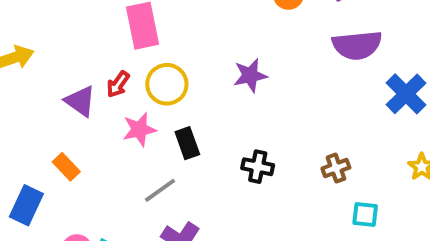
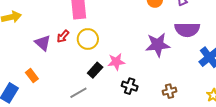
purple star: (250, 75) -> (158, 45), moved, size x1.4
pink star: (139, 129) -> (116, 62), moved
black rectangle: (187, 143) -> (95, 70), turned 56

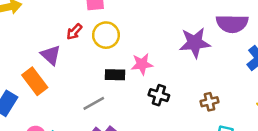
purple triangle: (43, 43) -> (51, 55), moved
black rectangle: (95, 70) -> (115, 75), turned 49
orange rectangle: (32, 76) -> (35, 81), size x1.5

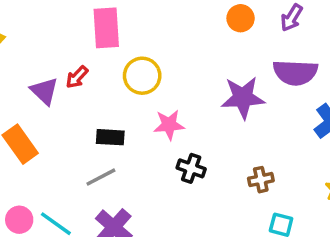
yellow circle: (106, 35) -> (142, 76), moved
purple triangle: (51, 55) -> (44, 91), moved
black rectangle: (115, 75) -> (110, 137), moved

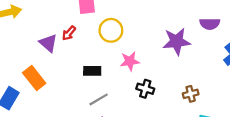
purple semicircle: (295, 73) -> (210, 24), size x0.7
gray line: (101, 177) -> (99, 99), moved

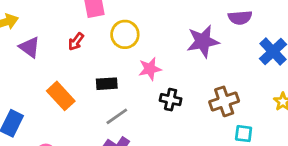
purple triangle: (48, 43) -> (30, 47), moved
orange rectangle: (34, 78) -> (61, 96), moved
brown cross: (191, 94) -> (224, 101), size x1.5

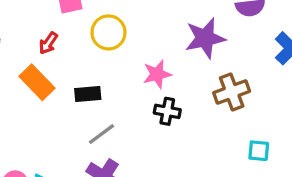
pink star: (150, 69) -> (157, 74), moved
orange rectangle: (61, 96) -> (37, 82), moved
brown cross: (224, 101) -> (232, 92), moved

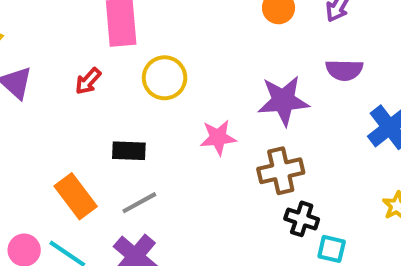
orange rectangle: (37, 82) -> (76, 196), moved
brown cross: (232, 92) -> (281, 171), moved
black cross: (167, 111) -> (302, 219), moved

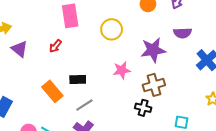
yellow circle: (165, 78) -> (112, 29), moved
orange rectangle: (76, 196) -> (52, 91), moved
black cross: (302, 219) -> (143, 108), moved

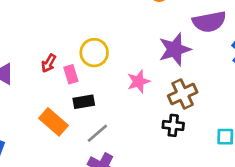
pink rectangle: (70, 16) -> (71, 74), moved, size x0.6
yellow circle: (112, 29) -> (94, 53), moved
purple semicircle: (183, 33) -> (209, 22), size x1.4

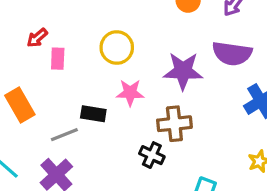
yellow circle: (94, 53) -> (117, 47), moved
black rectangle: (84, 102) -> (93, 114), moved

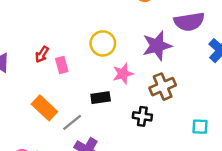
gray line: (64, 135) -> (72, 122), moved
black cross: (152, 155) -> (142, 116), moved

